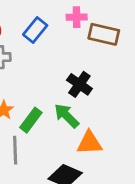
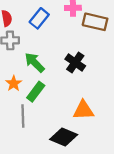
green arrow: (67, 116) -> (35, 63), moved

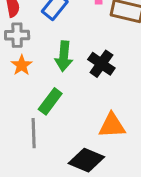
green arrow: (35, 63) -> (64, 56), moved, turned -130
orange star: (14, 83) -> (22, 65), moved

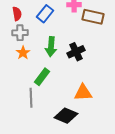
black cross: (101, 64) -> (76, 52), turned 30

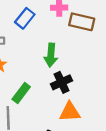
green arrow: (51, 47) -> (51, 55), moved
black cross: (76, 52) -> (62, 82), moved

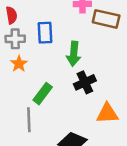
blue rectangle: (25, 18) -> (45, 33), moved, turned -42
orange triangle: (70, 112) -> (107, 113), moved

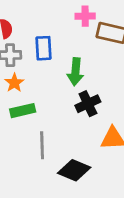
green rectangle: (43, 94) -> (23, 111), moved, turned 40
gray line: (29, 120) -> (42, 145), moved

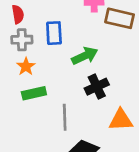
green arrow: (75, 72) -> (85, 56), turned -120
gray line: (42, 145) -> (65, 117), moved

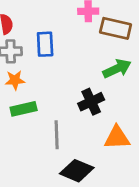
green arrow: (85, 56) -> (117, 69), moved
orange star: (26, 66) -> (15, 80), turned 30

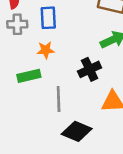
orange star: (15, 80) -> (46, 50), moved

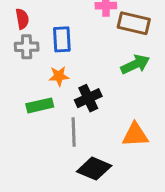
black cross: (90, 69) -> (88, 98), moved

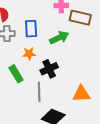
green arrow: (135, 64) -> (59, 38), moved
green rectangle: (40, 105) -> (16, 74), turned 72

